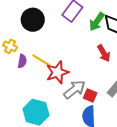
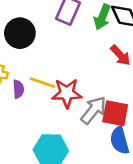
red star: (57, 72) -> (67, 93), turned 30
red square: (90, 95) -> (115, 113), size x1.5

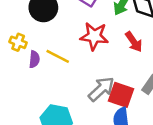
red star: (67, 93) -> (94, 36), moved

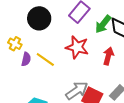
red arrow: (134, 42) -> (108, 56), turned -138

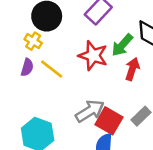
green arrow: (103, 24) -> (122, 45), moved
yellow cross: (15, 44) -> (33, 41), moved

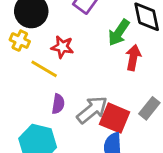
red star: (93, 56) -> (62, 47), moved, size x0.7
purple semicircle: (27, 67) -> (58, 104), moved

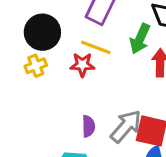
yellow cross: (20, 41) -> (36, 66), turned -36
yellow line: (44, 69) -> (96, 47), moved

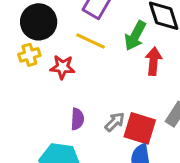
red star: (82, 65) -> (62, 67), moved
gray arrow: (126, 126) -> (115, 122), size x0.6

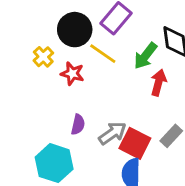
black circle: (39, 22) -> (75, 30), moved
yellow cross: (29, 55) -> (43, 57), turned -36
gray arrow: (115, 122) -> (112, 133), size x1.4

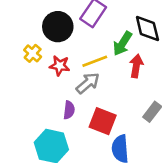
yellow line: (103, 54) -> (95, 61), moved, turned -50
gray arrow: (112, 133) -> (88, 83), moved
red square: (135, 143) -> (103, 121), moved

